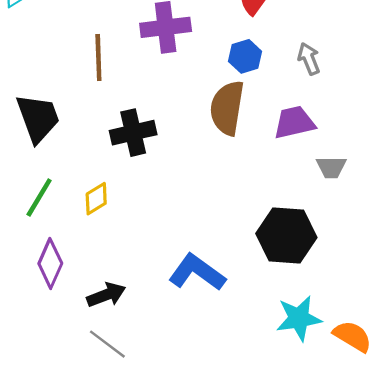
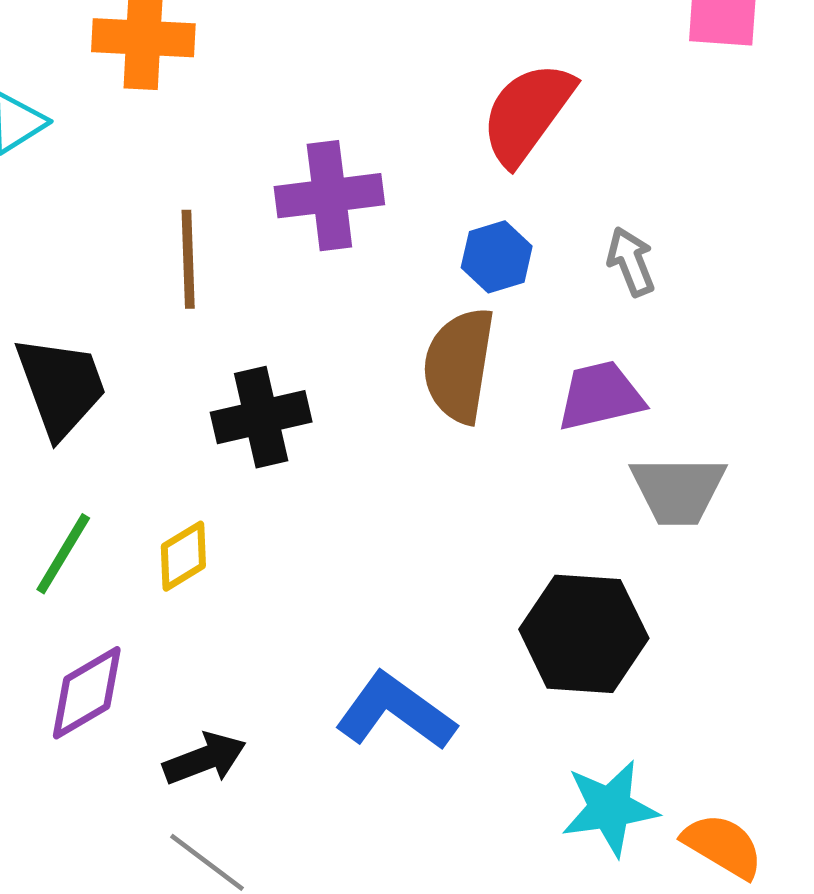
gray trapezoid: (331, 167) -> (678, 490), size x1.5
purple diamond: (50, 263) -> (87, 693), turned 36

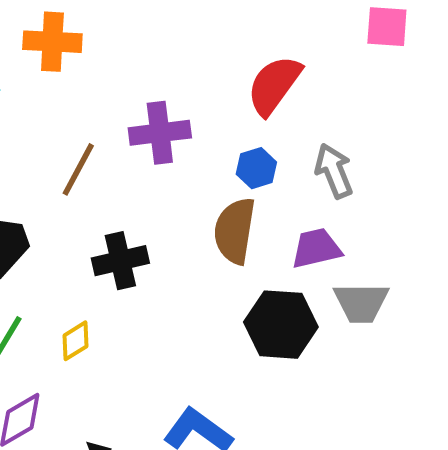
brown line: (188, 259) -> (78, 169), turned 30
gray arrow: (631, 262) -> (334, 171), size x1.4
black hexagon: (584, 634) -> (281, 325), moved

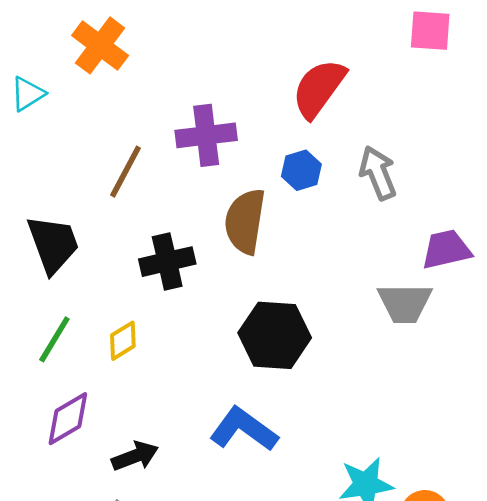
orange cross: (52, 42) -> (100, 45), turned 34
brown semicircle: (235, 231) -> (245, 221), moved
purple trapezoid: (316, 248) -> (446, 249), moved
black hexagon: (281, 325) -> (275, 335), moved

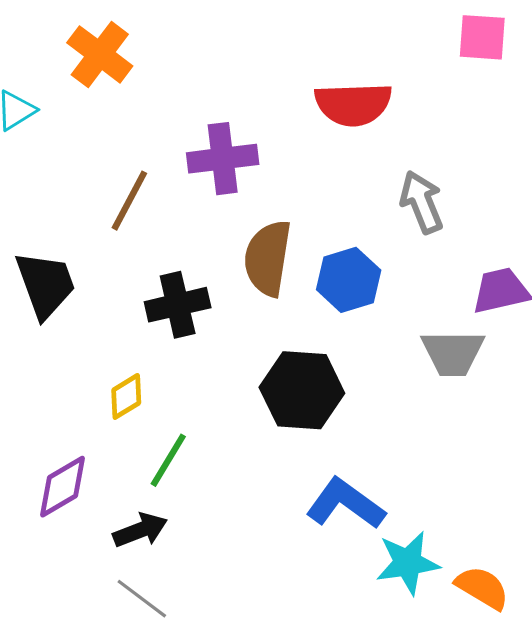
red semicircle: (319, 88) -> (353, 104), turned -128
blue hexagon: (301, 170) -> (349, 280), moved, size x1.4
green line: (54, 339) -> (168, 460), moved
blue L-shape: (244, 429) -> (345, 504), moved

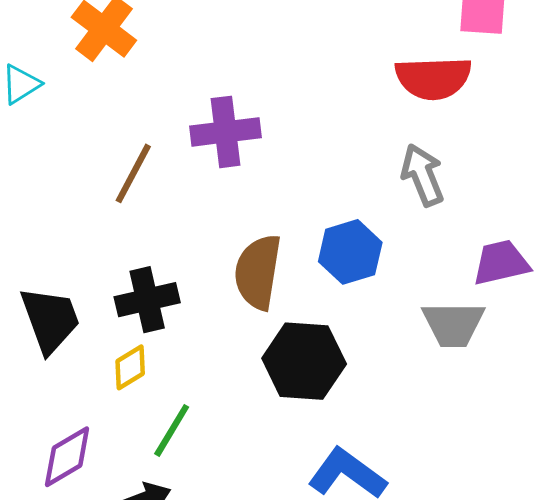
red semicircle: (353, 104) -> (433, 78), moved
brown semicircle: (268, 258) -> (258, 272), moved
black trapezoid: (45, 285) -> (50, 320), moved
black cross: (178, 305) -> (147, 300), moved

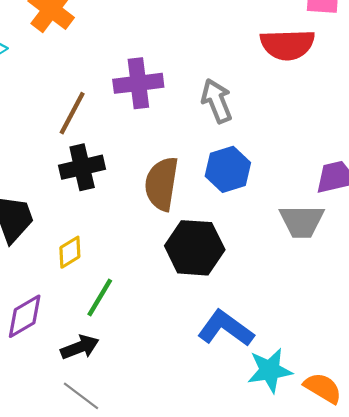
gray arrow: (423, 175) -> (217, 101), moved
black cross: (147, 300) -> (82, 167), moved

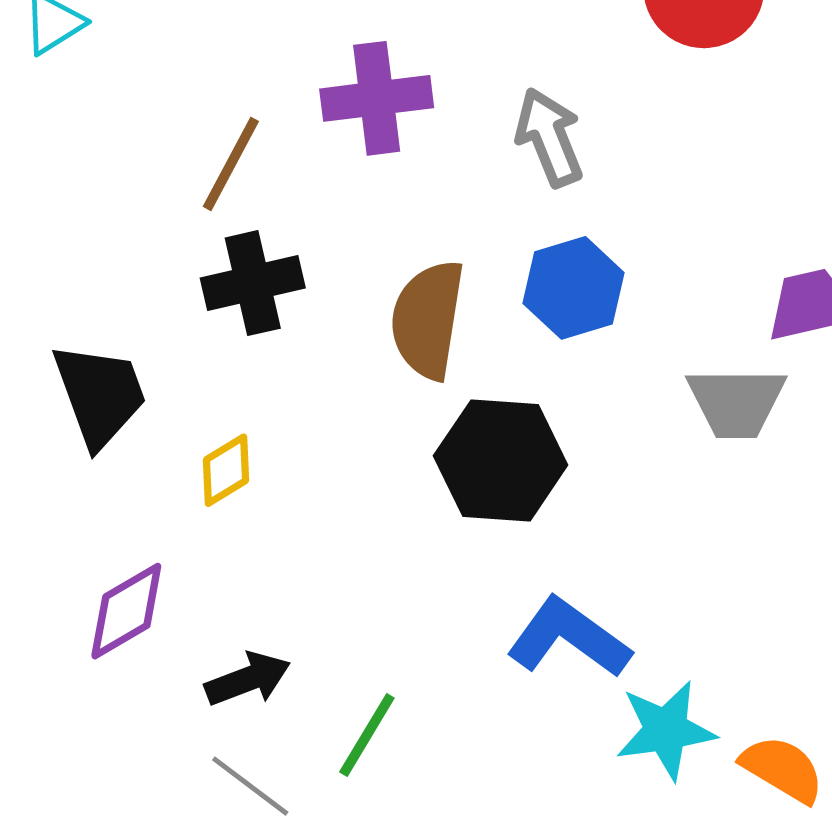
green line: (100, 297) -> (367, 735), moved

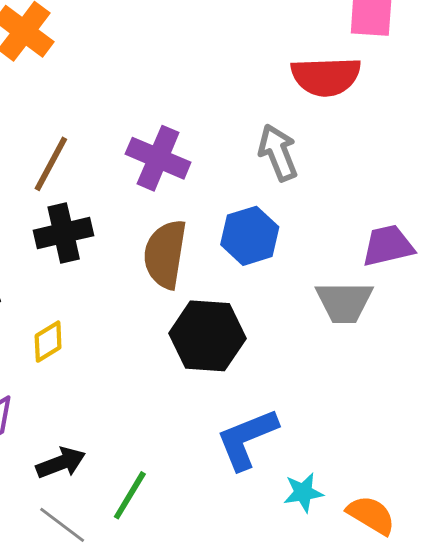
purple cross: (377, 98) -> (158, 158), moved, turned 30
gray arrow: (549, 137) -> (278, 153), moved
blue L-shape: (569, 638) -> (247, 439), turned -58
cyan star: (666, 730) -> (303, 492), size x0.7

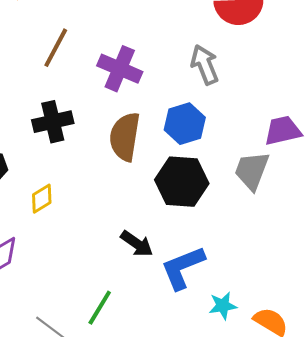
brown line: (51, 164) -> (56, 48), moved
gray trapezoid: (344, 302) -> (252, 171), turned 111
black hexagon: (207, 336) -> (182, 182), moved
black arrow: (61, 463) -> (137, 244), moved, turned 56

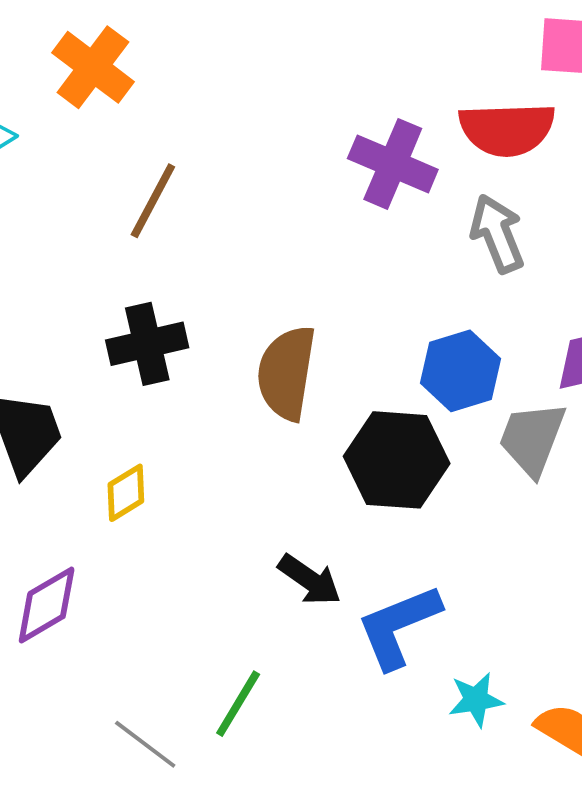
gray arrow: (205, 65) -> (497, 234), moved
purple cross: (120, 69) -> (393, 164), moved
blue hexagon: (185, 124) -> (461, 371), moved

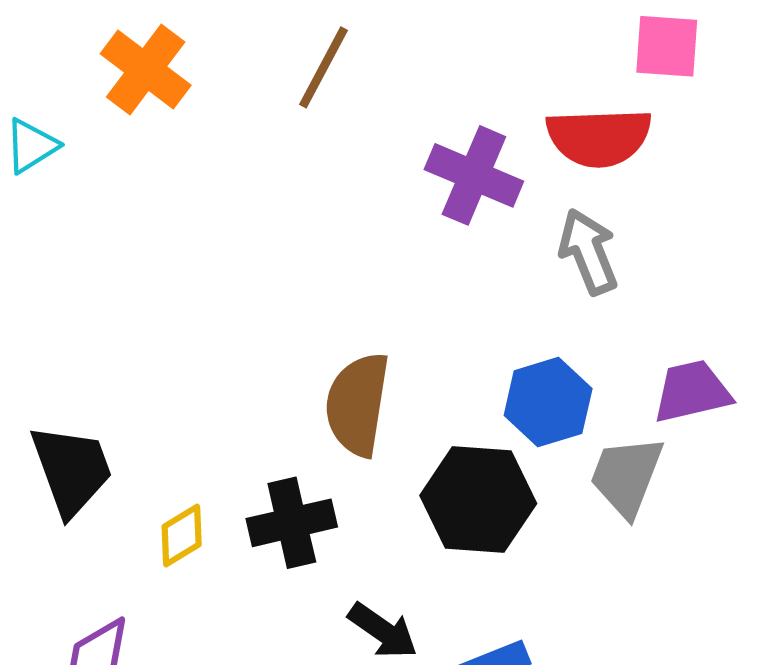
brown line: (153, 201) -> (324, 67), moved
black cross: (147, 344) -> (292, 523), moved

